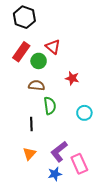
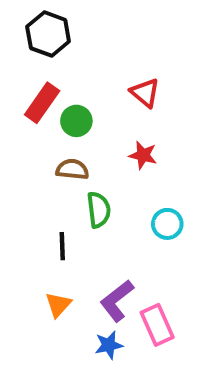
red triangle: (53, 47) -> (145, 93), moved

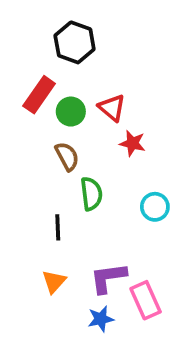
black hexagon: (48, 34) -> (75, 42), moved
red triangle: (145, 93) -> (112, 108), moved
brown semicircle: (72, 169) -> (67, 156), turned 56
purple L-shape: (117, 301) -> (108, 278), turned 30

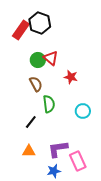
red rectangle: (39, 95) -> (21, 30), moved
red triangle: (112, 108) -> (51, 58), moved
black line: (58, 227) -> (31, 122), turned 40
orange triangle: (54, 282) -> (29, 151), turned 48

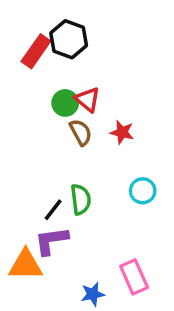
brown semicircle: (36, 84) -> (81, 132), moved
green semicircle: (49, 104) -> (81, 199), moved
purple L-shape: (58, 149) -> (51, 241), moved
orange triangle: (29, 151) -> (26, 265), moved, size x1.5

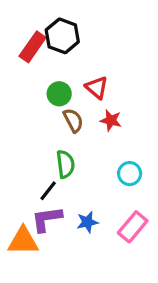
red triangle: (88, 100) -> (97, 88), moved
green semicircle: (81, 199) -> (65, 164), moved
pink rectangle: (134, 277) -> (133, 227), moved, turned 64
blue star: (93, 294) -> (87, 222), moved

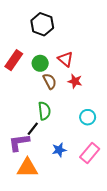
red rectangle: (33, 47) -> (14, 60), moved
purple L-shape: (47, 219) -> (19, 142), moved
orange triangle: (23, 241) -> (27, 168), moved

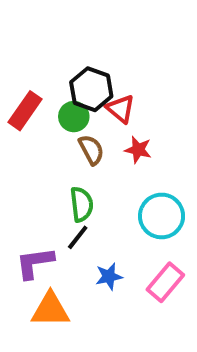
black hexagon: (42, 24) -> (91, 89), moved
cyan circle: (88, 117) -> (162, 216), size x1.5
black line: (33, 129) -> (78, 237), moved

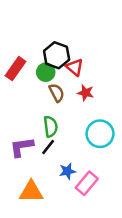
purple L-shape: (35, 263) -> (22, 147), moved
pink rectangle: (165, 282) -> (87, 183), moved

